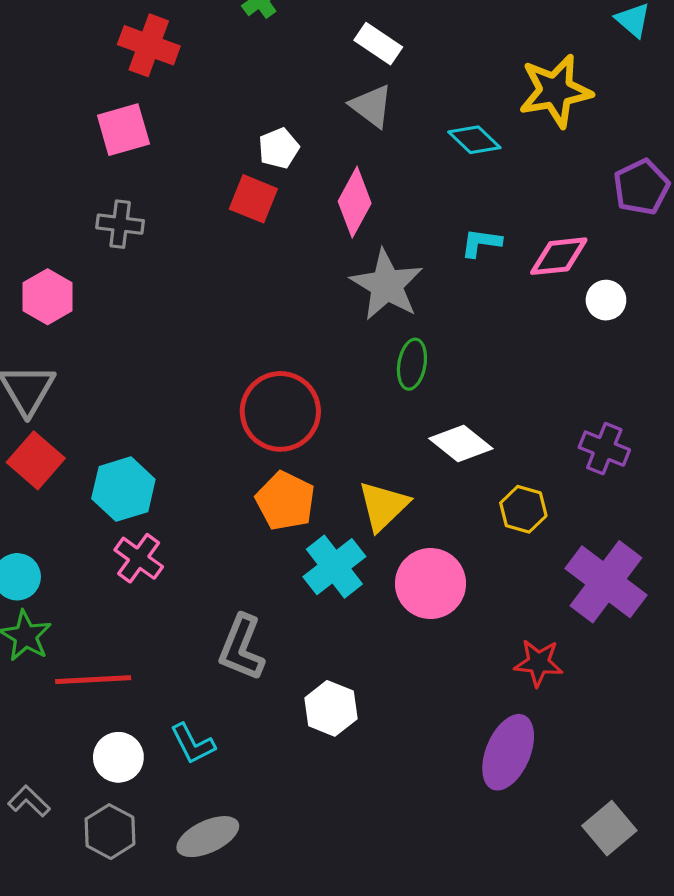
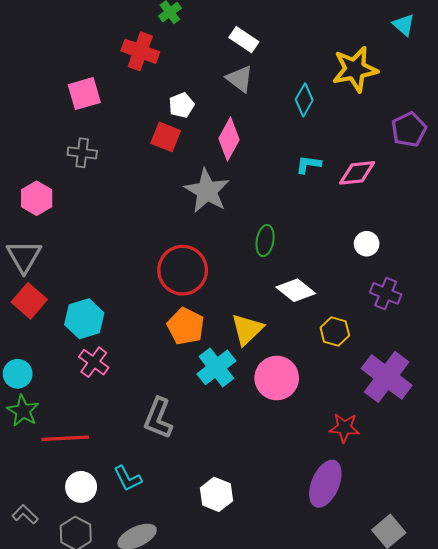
red cross: (149, 45) -> (140, 51), moved
cyan diamond: (474, 140) -> (304, 100), turned 76
gray star: (387, 285) -> (207, 191), moved
white circle: (606, 300) -> (367, 244), moved
white hexagon: (331, 708) -> (216, 494), moved

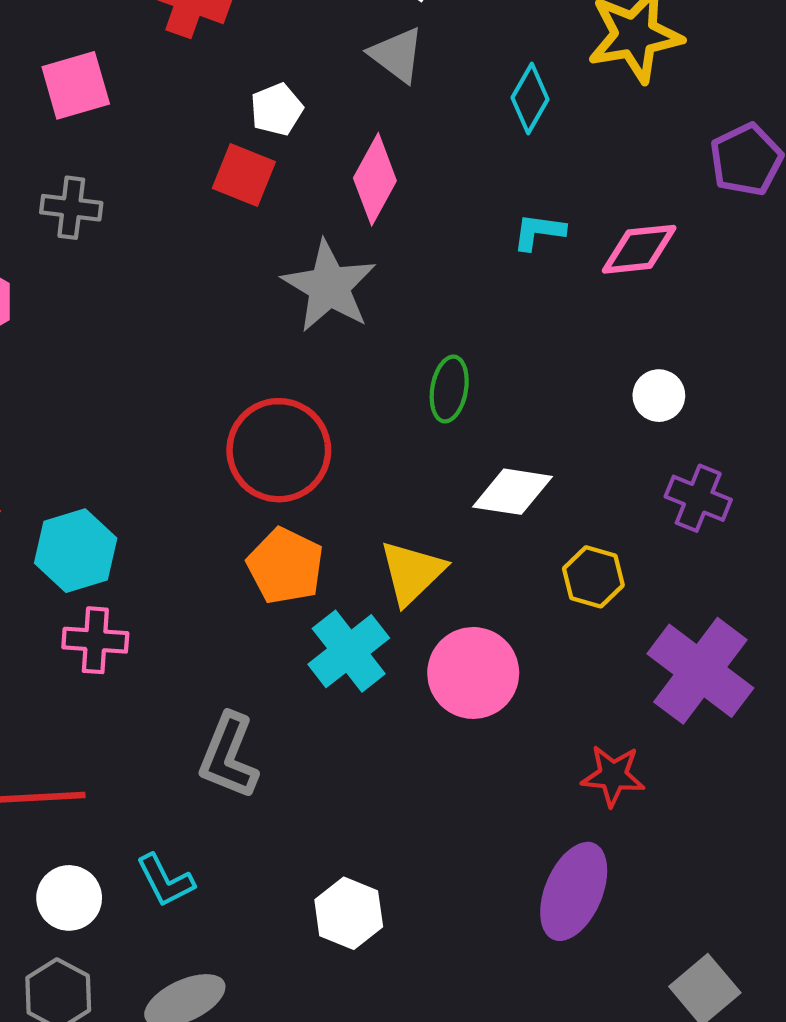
white diamond: (296, 290) -> (513, 492), turned -30
pink cross: (94, 362) -> (95, 640), turned -32

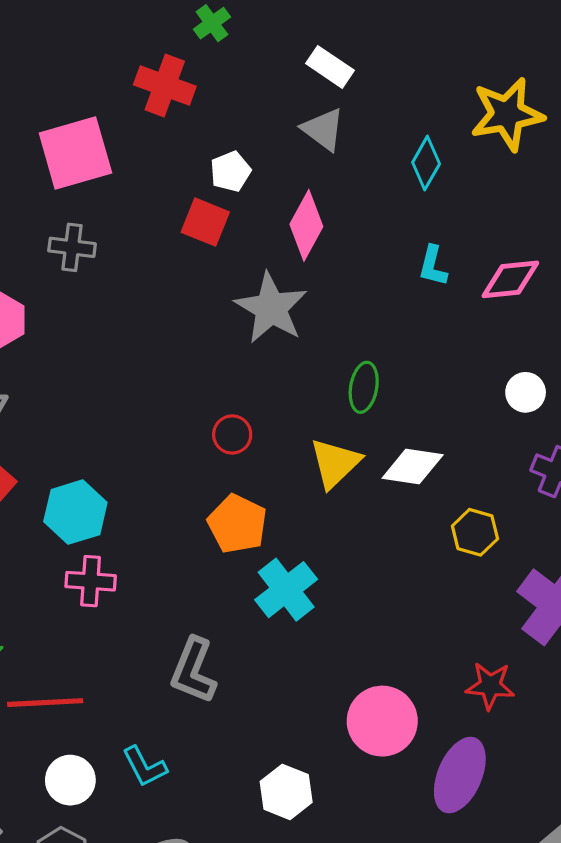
pink square: (76, 85) -> (75, 153), size x1.4
cyan L-shape: (539, 232) -> (433, 266), turned -84
red circle: (279, 450) -> (232, 434), size x0.5
yellow triangle: (412, 572) -> (335, 463), moved
pink circle: (473, 673) -> (382, 721), moved

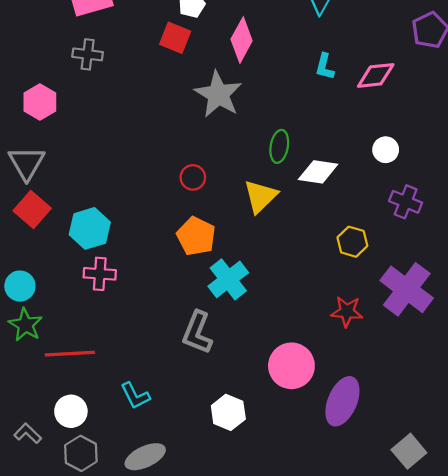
white diamond: (413, 467) -> (318, 172), moved
gray L-shape: (193, 671) -> (197, 333), moved
red star: (490, 686) -> (347, 312), moved
white circle: (70, 780) -> (71, 411), moved

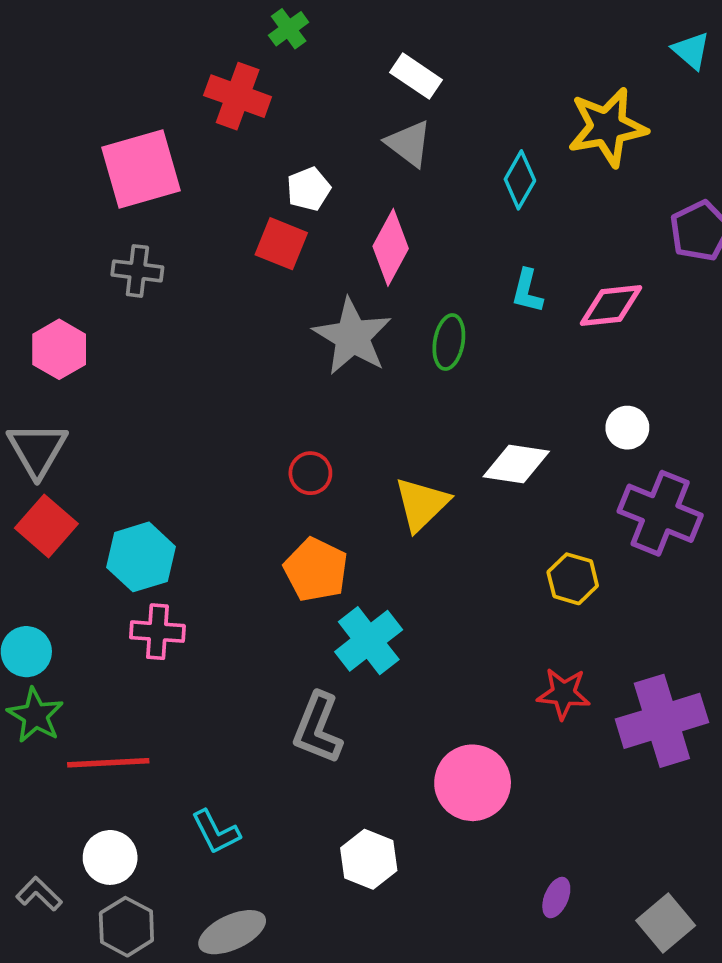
green ellipse: (279, 146) -> (449, 342), moved
purple cross: (406, 202) -> (660, 513), size x1.5
purple cross: (407, 289) -> (662, 721), moved, turned 36
purple ellipse: (342, 401) -> (556, 898), moved, size x0.5

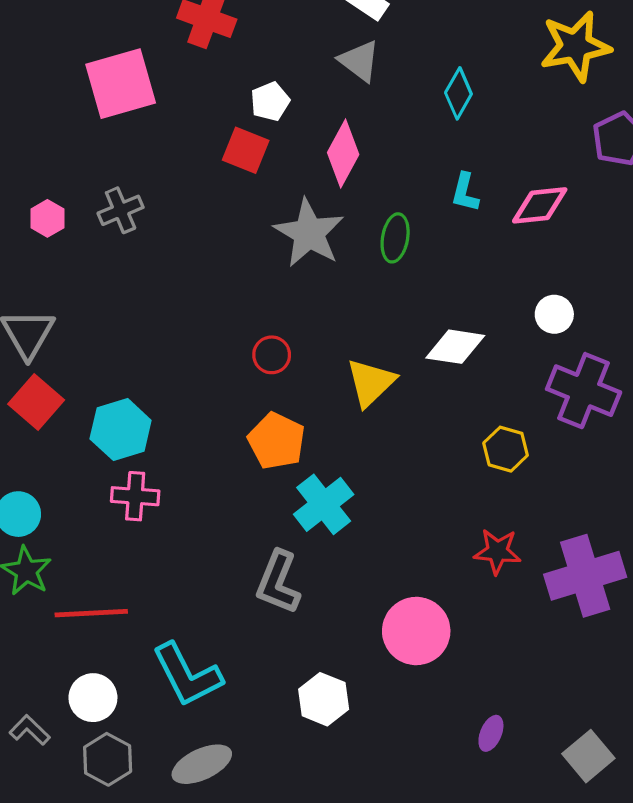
yellow star: (607, 127) -> (575, 46), moved
gray cross: (137, 271) -> (121, 210), moved, turned -30
pink hexagon: (59, 349) -> (47, 218), moved, size x0.7
cyan L-shape: (216, 832) -> (187, 675), size x1.6

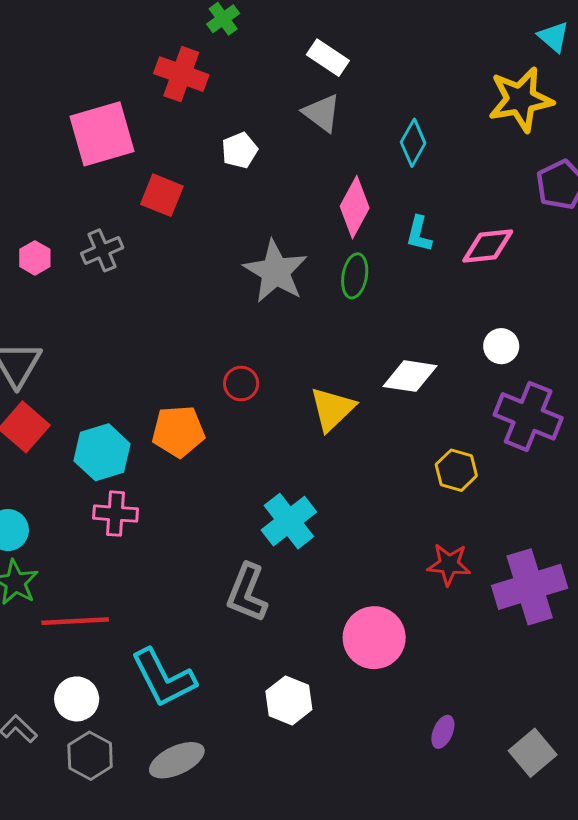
red square: (246, 150) -> (162, 195), moved
pink diamond: (343, 153) -> (355, 207), moved
orange pentagon: (277, 441) -> (178, 431), moved, turned -30

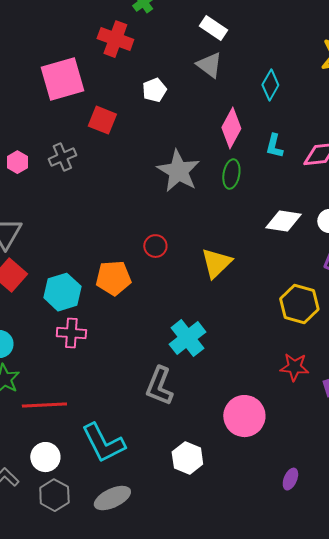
white diamond: (410, 376) -> (283, 221), moved
yellow hexagon: (456, 470) -> (299, 304), size x1.4

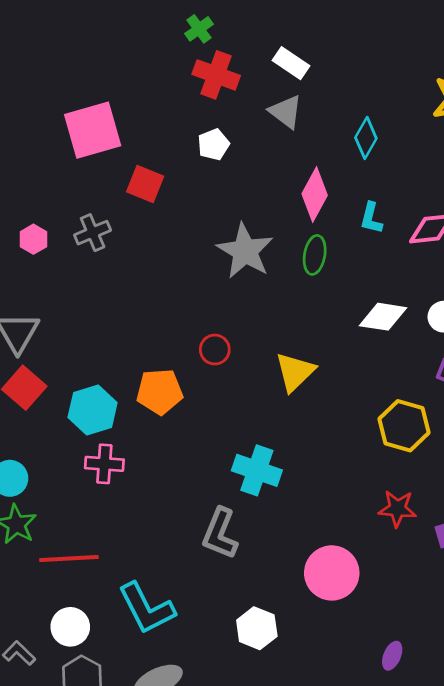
red cross: (115, 39) -> (216, 75), moved
cyan cross: (187, 338) -> (257, 470), turned -33

